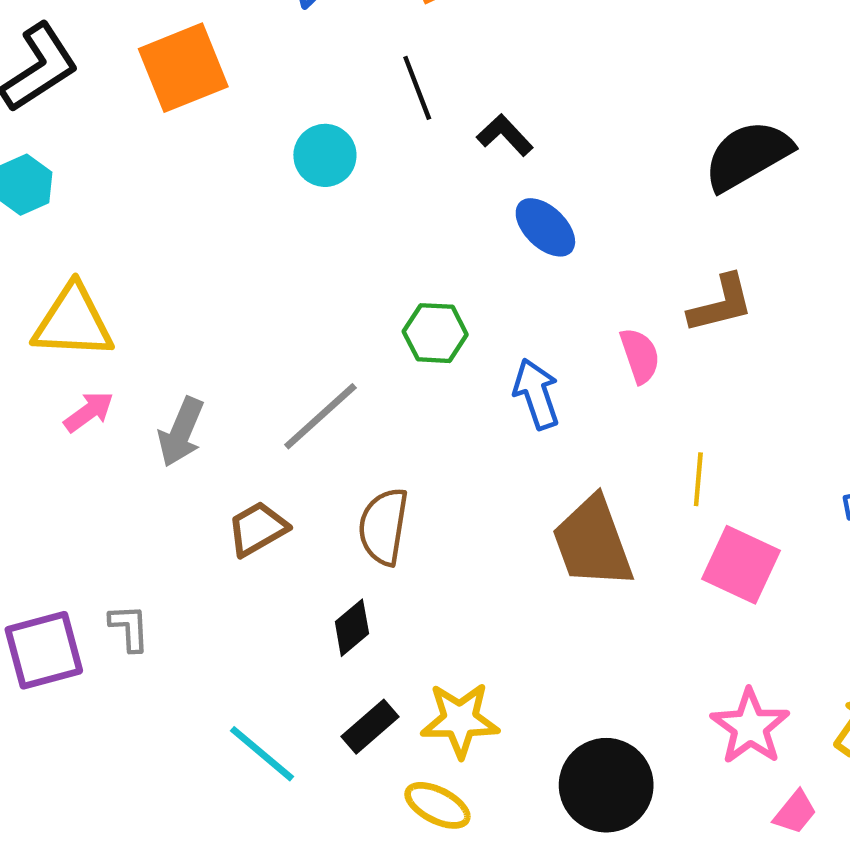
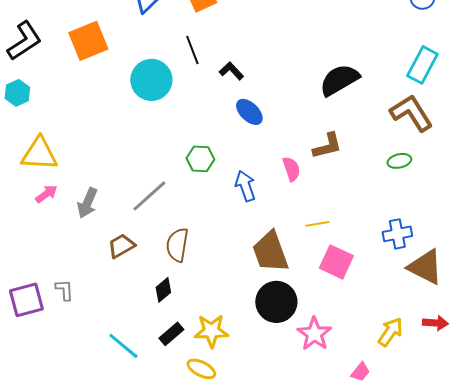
cyan circle: (325, 155) -> (151, 80), size x1.5
yellow line: (698, 479) -> (317, 224), turned 75
pink star: (750, 727) -> (314, 334), moved
black circle: (606, 785) -> (276, 302), moved

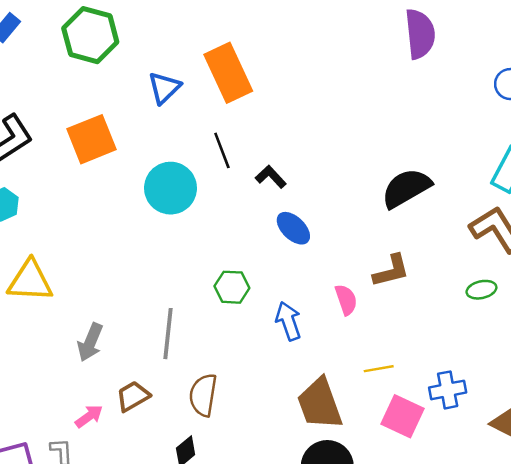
pink arrow: (46, 194) -> (89, 416), moved
gray line: (149, 196) -> (168, 334), turned -42
blue cross: (397, 234) -> (448, 390), moved

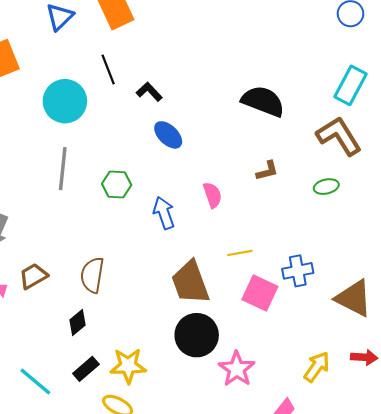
black semicircle: (406, 188) -> (263, 101), turned 51
brown L-shape: (391, 271) -> (267, 171), moved, size x0.7
gray line: (168, 334) -> (63, 169), moved

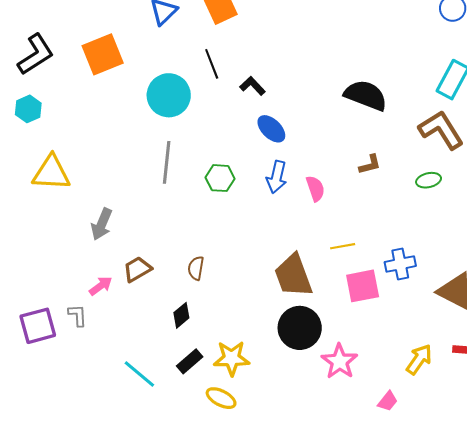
blue arrow: (164, 213) -> (277, 177), moved, turned -148
brown semicircle: (92, 275) -> (196, 268), size x0.7
pink square: (260, 293) -> (363, 286), turned -36

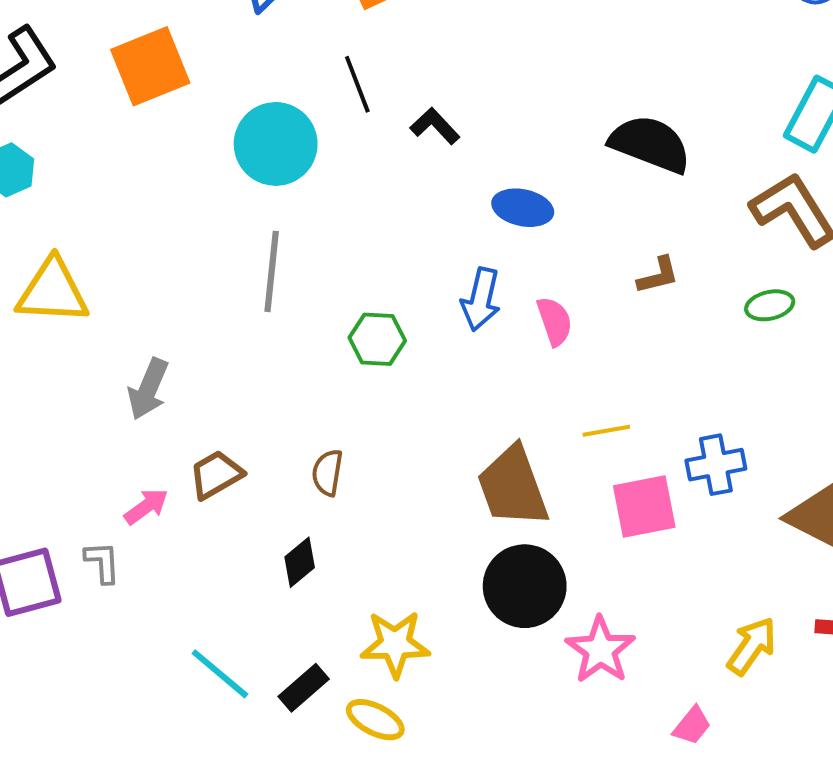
blue ellipse: (271, 129) -> (523, 208), moved, turned -32
green hexagon: (220, 178) -> (377, 339), moved
black rectangle: (190, 361) -> (304, 688), moved

